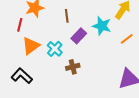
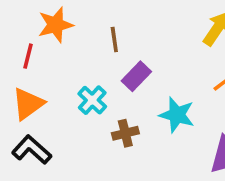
cyan star: (102, 26) -> (177, 115), moved
orange triangle: (31, 46) -> (28, 104), moved

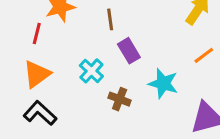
purple rectangle: (136, 76) -> (129, 51), turned -75
brown cross: (125, 133) -> (120, 99), turned 35

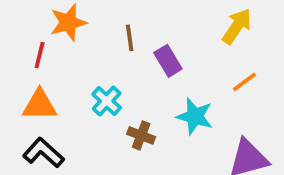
purple rectangle: (129, 51) -> (168, 61), moved
orange triangle: (37, 74) -> (40, 105), turned 36

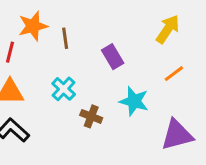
brown line: (130, 38) -> (65, 38), moved

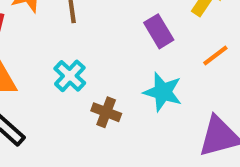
purple rectangle: (113, 57) -> (159, 31), moved

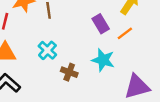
orange line: (215, 56) -> (125, 33), moved

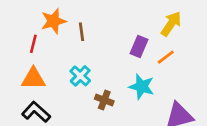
purple rectangle: (101, 24) -> (139, 46), turned 54

